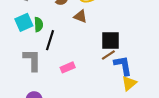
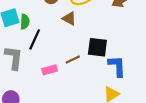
brown line: (108, 55) -> (73, 60), moved
blue L-shape: (123, 66) -> (117, 66), moved

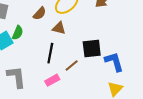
green semicircle: (25, 22) -> (18, 33), moved, turned 32
black line: (35, 39) -> (50, 53), moved

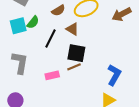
black square: (92, 49) -> (76, 53), moved
black line: (50, 53) -> (50, 38), moved
blue L-shape: (114, 62) -> (114, 75), turned 30

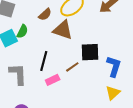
brown triangle: (72, 29) -> (63, 30), size x1.5
black line: (50, 38) -> (44, 61), moved
black square: (76, 53) -> (90, 52), moved

